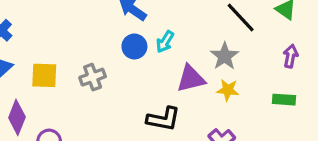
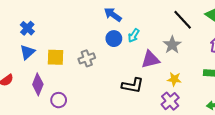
yellow star: (228, 90) -> (174, 79), moved

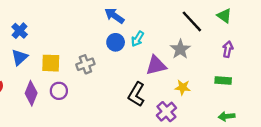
black L-shape: (133, 85) -> (136, 94), turned 110
purple circle: (59, 100) -> (59, 91), moved
purple cross: (170, 101) -> (166, 112), moved

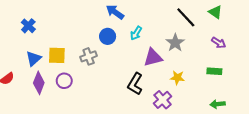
blue circle: (116, 42) -> (108, 36), moved
purple arrow: (228, 49) -> (219, 43), turned 112
blue triangle: (20, 57) -> (34, 59), moved

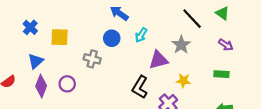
yellow square: (57, 55) -> (60, 37), moved
gray cross: (89, 56) -> (92, 59), turned 35

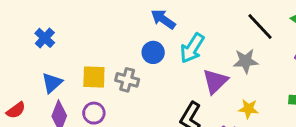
cyan arrow: (141, 35) -> (192, 48), size x1.5
yellow square: (60, 37) -> (94, 77), moved
gray star: (181, 45) -> (246, 61), turned 30
purple triangle: (158, 60) -> (215, 81), turned -30

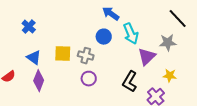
cyan arrow: (192, 48) -> (131, 34), turned -55
blue triangle: (52, 83) -> (34, 58), turned -42
purple circle: (94, 113) -> (89, 79), moved

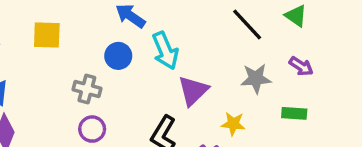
gray star: (168, 43) -> (256, 79), moved
yellow square: (63, 54) -> (47, 35), moved

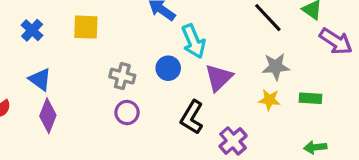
blue circle: (118, 56) -> (168, 68), moved
purple arrow: (301, 66) -> (336, 41), moved, size x1.5
yellow star: (233, 124) -> (269, 100), moved

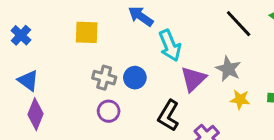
yellow square: (86, 27) -> (87, 32), moved
gray star: (276, 67) -> (228, 69), moved, turned 30
blue circle: (168, 68) -> (135, 78), moved

